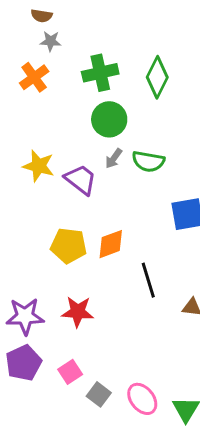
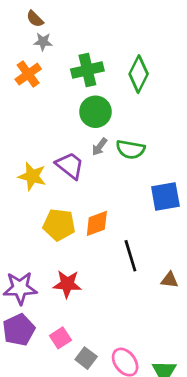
brown semicircle: (42, 16) -> (35, 19), turned 36
yellow star: (39, 166) -> (32, 176), moved

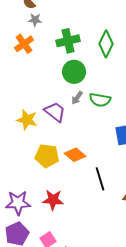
orange diamond: (97, 223) -> (75, 155), turned 60

